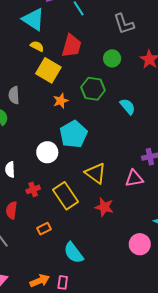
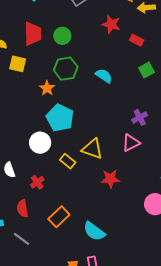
green circle: (112, 58) -> (62, 36), moved
yellow square: (48, 70) -> (18, 64), size x0.7
orange star: (61, 101) -> (47, 88), moved
yellow rectangle: (66, 196) -> (68, 161), moved, size x0.6
orange rectangle: (44, 229) -> (59, 217), size x1.5

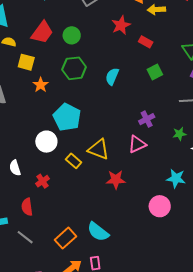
red star: (111, 24) -> (121, 25), turned 30
red trapezoid: (33, 34) -> (42, 32), turned 35
cyan semicircle: (104, 76) -> (112, 76), turned -102
orange star: (47, 88) -> (41, 85), moved
orange rectangle: (59, 217) -> (65, 238), moved

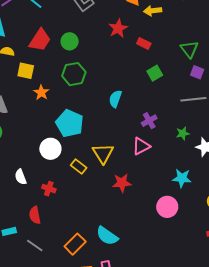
cyan semicircle: (112, 76) -> (115, 99), moved
yellow triangle: (99, 149) -> (103, 153), turned 40
red cross: (42, 181) -> (49, 189), turned -32

